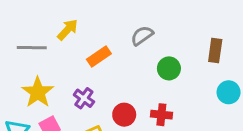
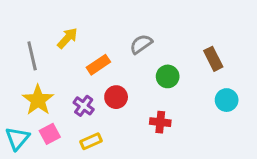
gray line: (32, 48) -> (32, 56), turned 76
brown rectangle: (215, 51) -> (213, 59), turned -35
red circle: (124, 115) -> (116, 97), moved

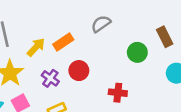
yellow arrow: (67, 38) -> (36, 47), moved
green circle: (168, 76) -> (137, 52), moved

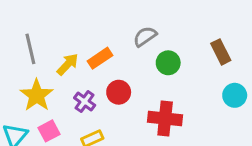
green circle: (137, 52) -> (168, 63), moved
red cross: (118, 93) -> (165, 119), size x1.5

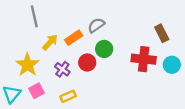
gray semicircle: (145, 36) -> (96, 25), moved
gray line: (30, 49) -> (34, 16), moved
green circle: (168, 63) -> (104, 49), moved
red cross: (165, 119) -> (144, 59), moved

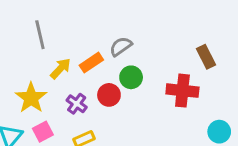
cyan circle: (172, 65) -> (219, 132), moved

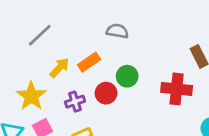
gray line: (40, 35) -> (40, 35), turned 60
gray semicircle: (121, 46) -> (117, 31), moved, turned 45
purple cross: (77, 104) -> (75, 102), turned 36

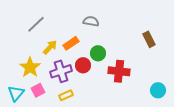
red cross: (177, 89) -> (119, 71), moved
purple cross: (75, 102) -> (61, 71), size x1.5

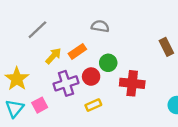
yellow star: (30, 67) -> (17, 79), moved
yellow rectangle: (66, 95) -> (93, 105), moved

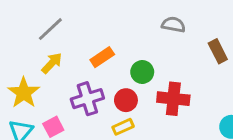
gray semicircle: (100, 26) -> (173, 25), moved
yellow arrow: (53, 56) -> (52, 63), moved
red circle: (91, 77) -> (126, 100), moved

